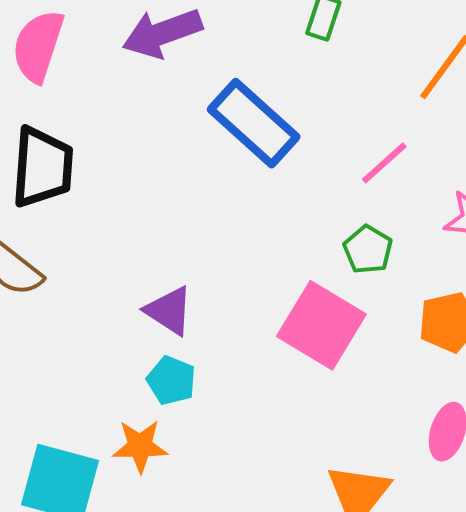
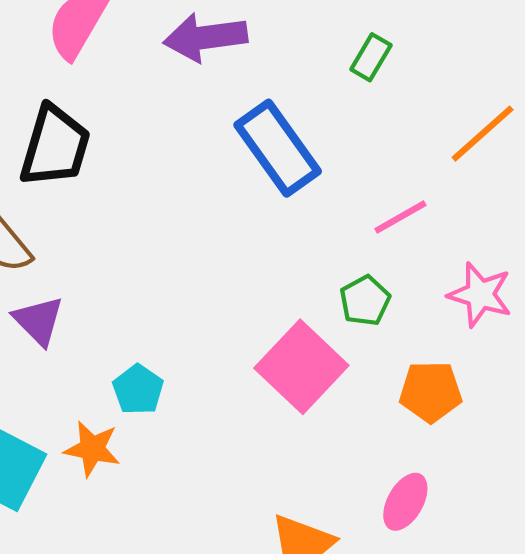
purple triangle: (169, 311) -> (38, 321), moved

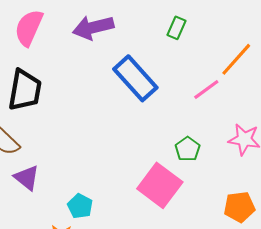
pink line: (400, 217) -> (206, 89), moved
orange pentagon: (431, 392) -> (239, 207), moved

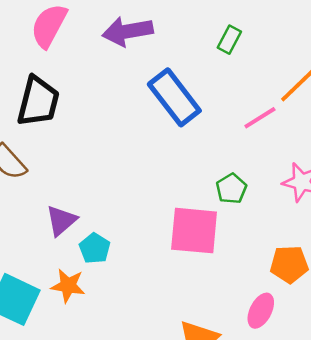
purple triangle: (27, 178) -> (61, 221), moved, turned 36
pink square: (160, 185) -> (194, 231), turned -36

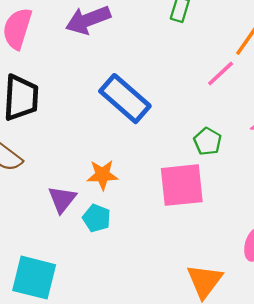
blue rectangle: (174, 97) -> (125, 99), moved
orange star: (68, 286) -> (102, 175), moved

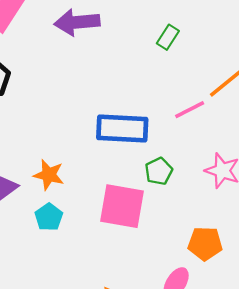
blue rectangle: (125, 99) -> (122, 129), moved, turned -54
cyan pentagon: (97, 218) -> (49, 217), moved

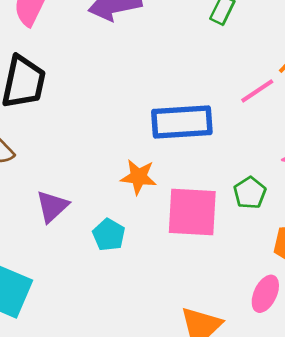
green pentagon: (159, 171) -> (250, 193), moved
orange star: (49, 175) -> (139, 177), moved

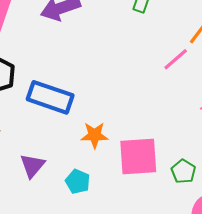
blue rectangle: (182, 122) -> (50, 97), moved, turned 30
green pentagon: (250, 193) -> (183, 171), moved

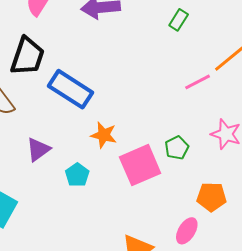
pink square: (138, 156) -> (140, 165), turned -33
green pentagon: (183, 171) -> (177, 148), moved

